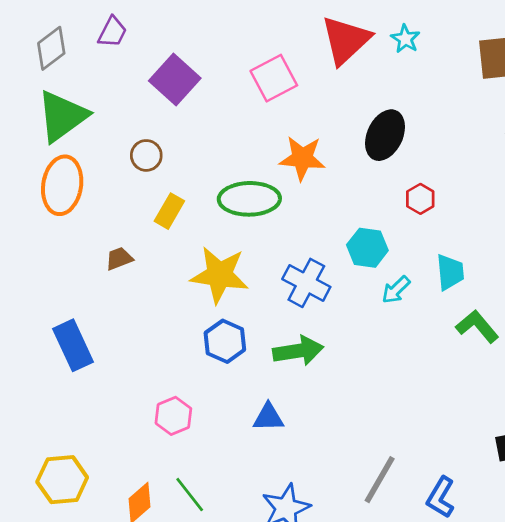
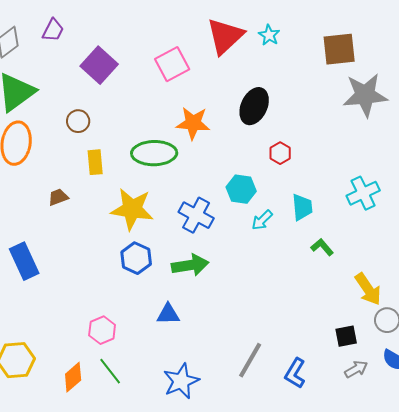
yellow rectangle: (169, 211) -> (95, 162), turned -35
green L-shape: (477, 326) -> (322, 247), size x0.7
pink hexagon: (173, 416) -> (102, 330), moved

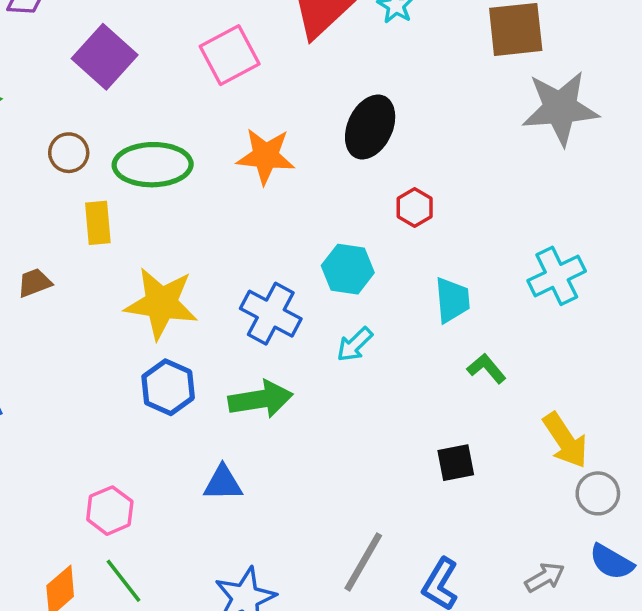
green ellipse: (154, 153) -> (153, 165), moved
cyan arrow: (262, 220) -> (355, 344), moved
black square: (346, 336) -> (456, 463), moved

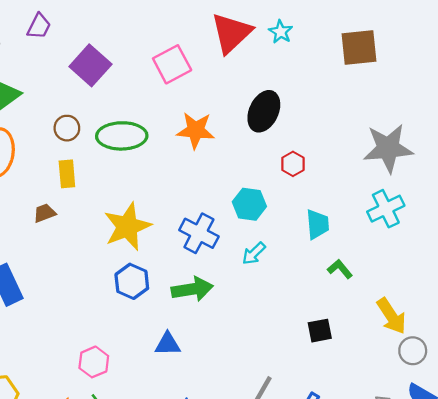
gray star: (560, 108) -> (388, 148), moved
yellow rectangle: (98, 223) -> (67, 174), moved
yellow star: (161, 303) -> (127, 227), turned -30

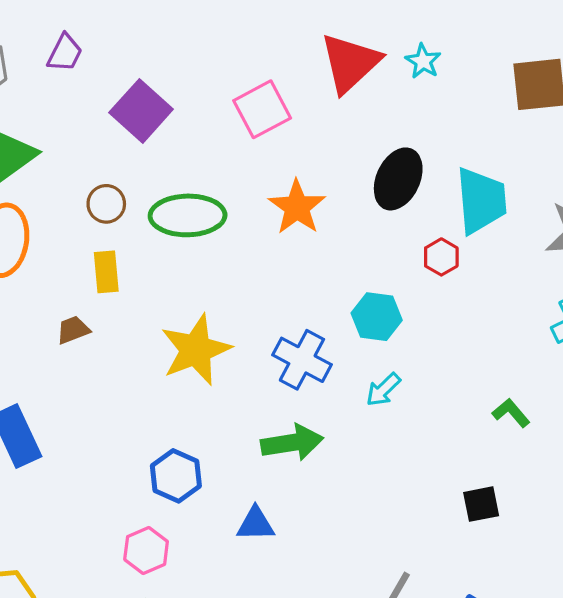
orange star: (196, 130) -> (297, 207), turned 30
cyan trapezoid: (318, 224) -> (481, 201), moved, size x1.5
blue hexagon: (132, 281) -> (176, 476), moved

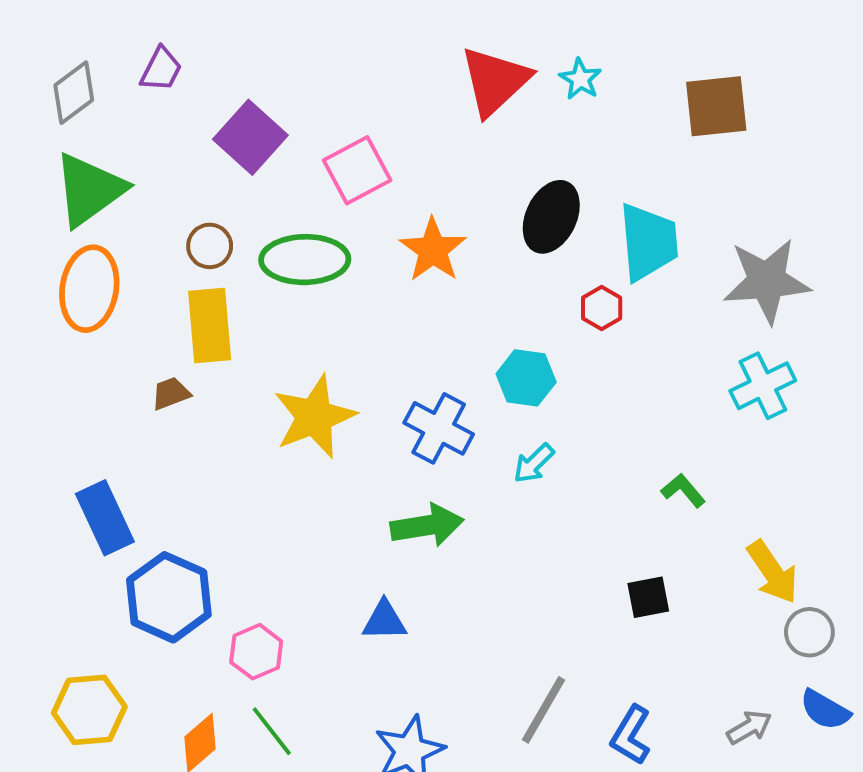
pink square: (262, 109) -> (357, 170), moved
yellow rectangle: (106, 272) -> (210, 326), size x1.5
blue hexagon: (176, 476) -> (169, 597), moved, size x1.4

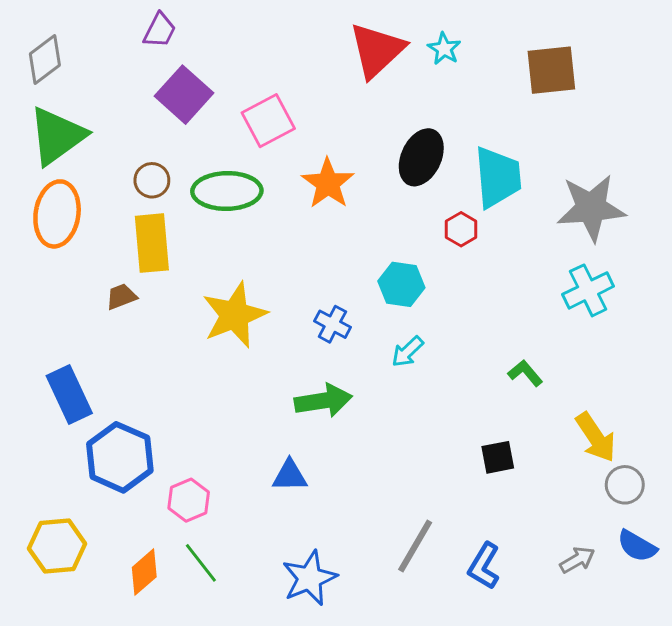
purple trapezoid: (161, 69) -> (160, 30), moved
blue cross: (439, 428) -> (332, 324), size x0.7

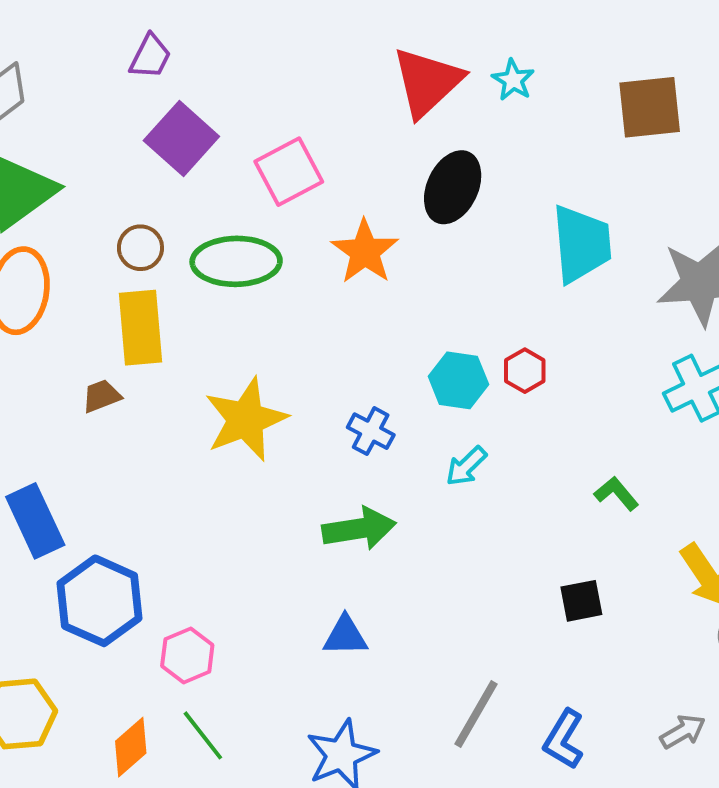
black ellipse: (421, 157) -> (453, 187), moved
red hexagon: (461, 229) -> (525, 371), moved
blue triangle: (290, 476) -> (345, 636), moved

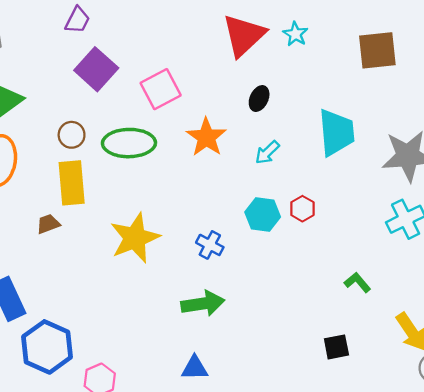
black ellipse: (453, 187) -> (259, 99), size x0.6
cyan arrow: (466, 466) -> (267, 152), moved

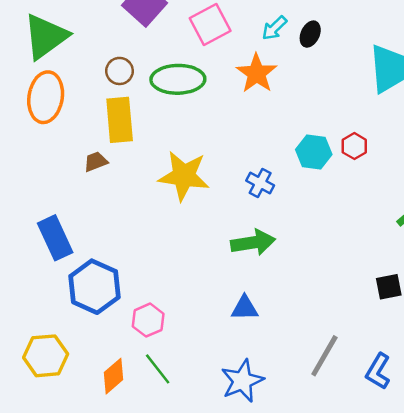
cyan arrow: (267, 152) -> (274, 28), moved
yellow star: (135, 238) -> (184, 176), turned 30

